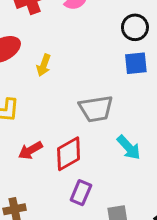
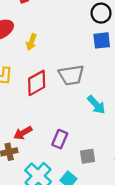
red arrow: (30, 150) -> (23, 133), moved
red diamond: (69, 154) -> (37, 83), moved

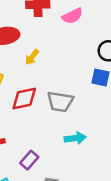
cyan arrow: (96, 105) -> (75, 138), turned -72

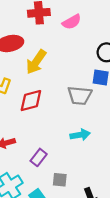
yellow arrow: (32, 57) -> (36, 62), size x1.6
gray trapezoid: (60, 102) -> (80, 96), moved

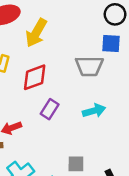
purple rectangle: (39, 157) -> (50, 109), moved

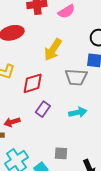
yellow arrow: (36, 33) -> (53, 50), moved

